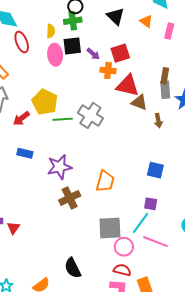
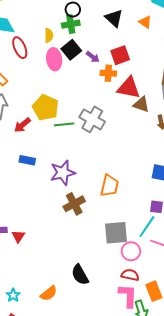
black square: (72, 46) -> (71, 50), turned -30

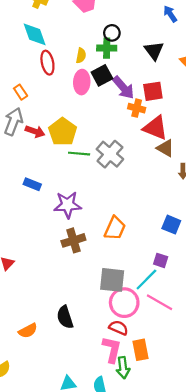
purple arrow: (93, 57) -> (123, 88), size x1.6
red arrow: (22, 125) -> (35, 131), moved, turned -132
pink circle: (131, 251) -> (124, 303), size x1.4

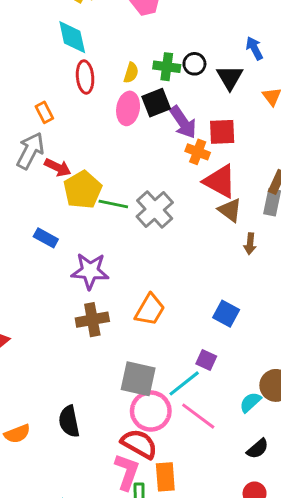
blue arrow: (170, 14) -> (254, 48), moved
black circle: (112, 33) -> (194, 64), moved
yellow pentagon: (63, 132) -> (83, 190), moved
red semicircle: (118, 328) -> (139, 444), size x1.4

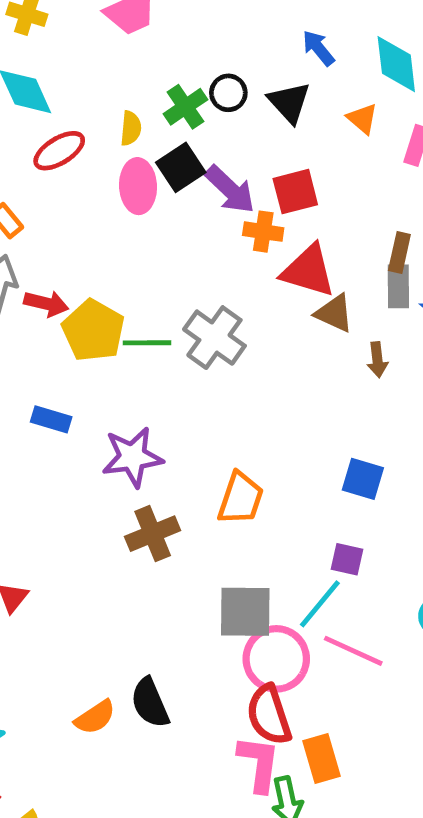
green cross: (167, 67) -> (185, 107), turned -30
red ellipse: (85, 77) -> (59, 151), turned 76
orange semicircle: (17, 434) -> (95, 717), moved
red semicircle: (139, 444) -> (269, 715), turned -126

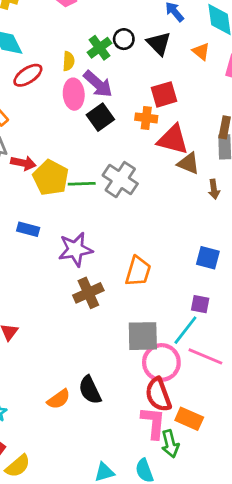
black square: (181, 167) -> (100, 117), moved
purple arrow: (230, 189) -> (98, 84), moved
orange rectangle: (322, 758) -> (189, 419), turned -48

